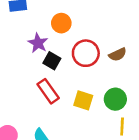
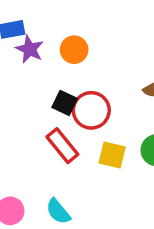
purple star: (38, 43) -> (30, 49), moved
red circle: (86, 53) -> (91, 110), moved

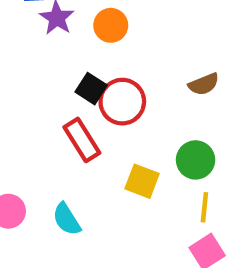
yellow square: (112, 155) -> (142, 181), moved

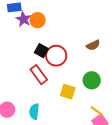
orange circle: (111, 25) -> (38, 20), moved
yellow line: (204, 207) -> (97, 111), moved, turned -56
cyan semicircle: (67, 219) -> (34, 112), turned 42

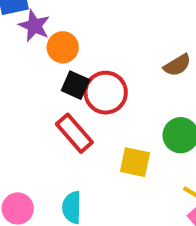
orange circle: (38, 20) -> (63, 47), moved

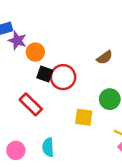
red rectangle: (74, 133) -> (31, 104), moved

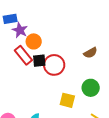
black square: (45, 74) -> (39, 61), turned -32
red rectangle: (31, 104) -> (23, 55), moved

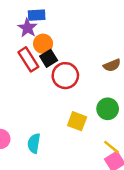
blue rectangle: (10, 19) -> (37, 15), moved
black square: (39, 61) -> (49, 58), moved, turned -32

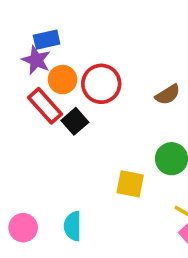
black square: (49, 58) -> (75, 121), moved
red circle: (65, 76) -> (101, 84), moved

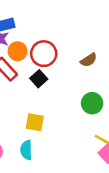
black square: (75, 121) -> (39, 79), moved
yellow square: (130, 184) -> (35, 122), moved

